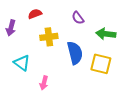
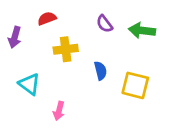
green arrow: (106, 34) -> (142, 30), moved
blue semicircle: (75, 53) -> (100, 71), size x0.6

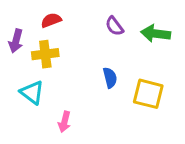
yellow cross: (66, 49) -> (45, 54), moved

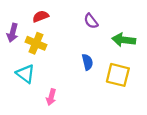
green arrow: (156, 34) -> (124, 40), moved
yellow cross: (45, 54) -> (36, 43), turned 30

